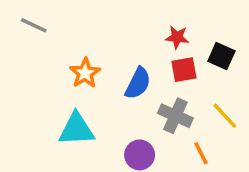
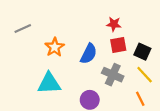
gray line: (34, 25) -> (23, 29), moved, turned -49
black square: (221, 56) -> (142, 52), moved
orange line: (201, 153) -> (140, 99), moved

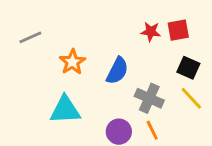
red square: (118, 45) -> (178, 30), moved
orange line: (140, 99) -> (152, 130), moved

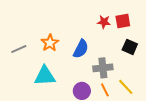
gray line: (30, 37) -> (19, 49), moved
gray cross: (149, 98) -> (103, 68), turned -30
yellow line: (191, 98) -> (126, 87), moved

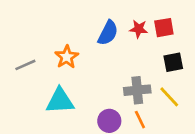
black square: (130, 47) -> (173, 62), turned -35
blue semicircle: (81, 49) -> (108, 33), moved
yellow line: (126, 87) -> (169, 97), moved

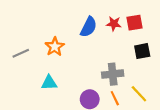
yellow line: (169, 97) -> (139, 94), moved
cyan triangle: (60, 101) -> (49, 83), size x0.7

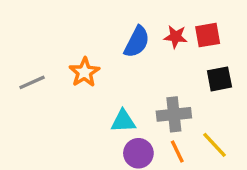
cyan triangle: (49, 83) -> (123, 121), moved

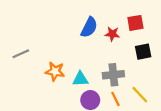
red star: (176, 37) -> (112, 34), moved
orange star: (84, 72) -> (55, 71), moved, turned -30

